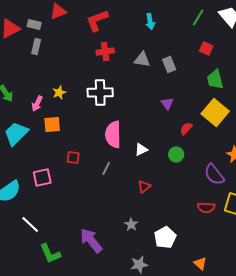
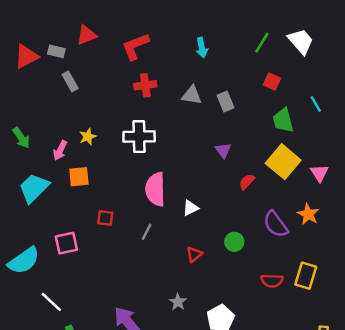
gray rectangle: (36, 46) -> (70, 81), moved, turned -42
green circle: (176, 154) -> (234, 242), moved
purple semicircle: (214, 174) -> (276, 224), moved

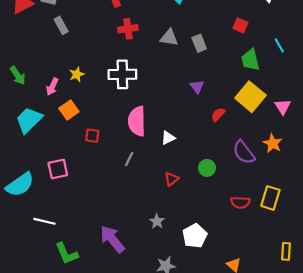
orange square: (79, 177) -> (69, 110), turned -30
red square: (105, 218) -> (92, 136), moved
white line: (51, 302) -> (44, 221), turned -30

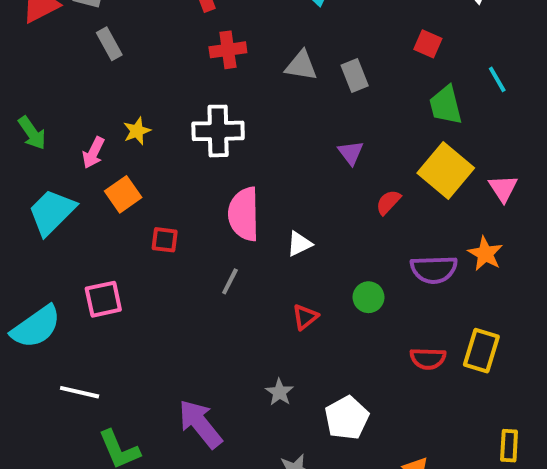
purple semicircle: (244, 152) -> (434, 269), turned -55

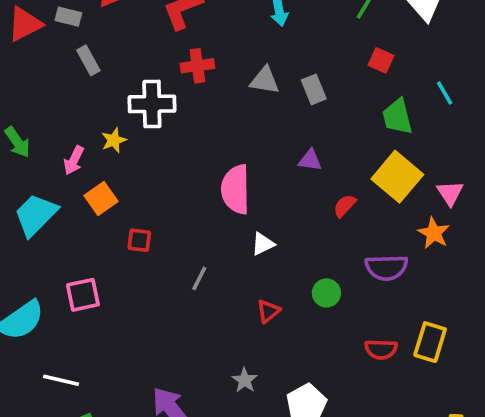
white cross: (218, 131) -> (152, 104), moved
purple triangle: (351, 153) -> (310, 160), turned -45
pink semicircle: (244, 214) -> (236, 189), moved
orange star: (485, 254) -> (434, 233), moved

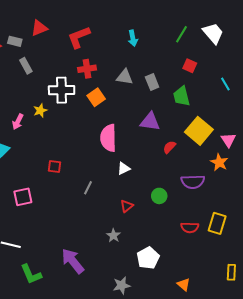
green trapezoid: (397, 117) -> (182, 96), moved
purple triangle: (310, 160) -> (150, 122), size x1.5
orange square: (101, 198) -> (96, 97), moved
gray star: (245, 380) -> (113, 236), moved

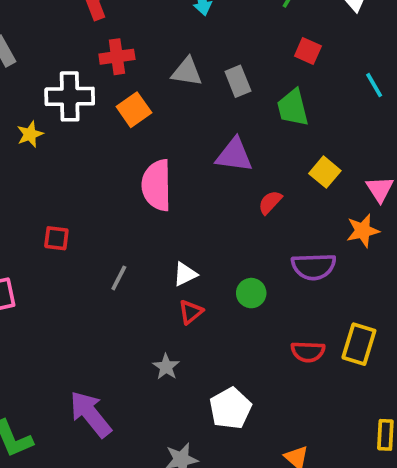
yellow square: (199, 131) -> (325, 172), size x0.6
orange star: (219, 162) -> (363, 231), turned 30
white triangle: (124, 168) -> (185, 274), moved

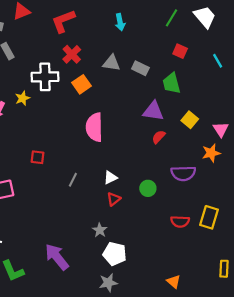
red cross: (117, 57) -> (72, 54), turned -36
gray rectangle: (238, 81) -> (140, 68), turned -42
cyan line: (374, 85) -> (218, 61), moved
purple triangle: (234, 155) -> (153, 111), moved
white pentagon: (230, 408) -> (115, 254), moved, turned -30

